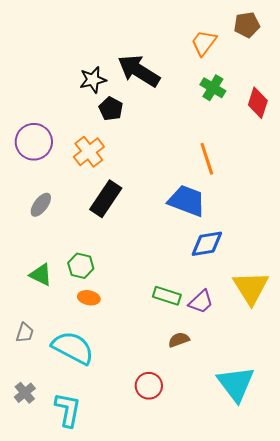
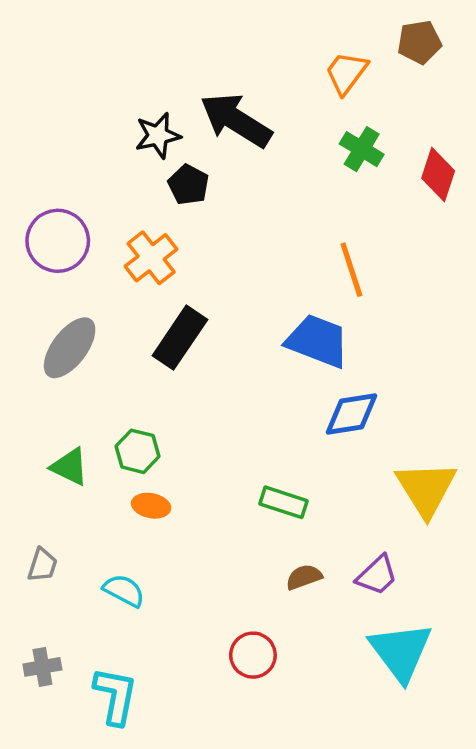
gray ellipse: (41, 205) -> (70, 348), size x1.5
purple trapezoid: (201, 302) -> (377, 575), moved
cyan semicircle: (73, 348) -> (124, 591), size x0.6
gray cross: (25, 393) -> (42, 667), turned 30

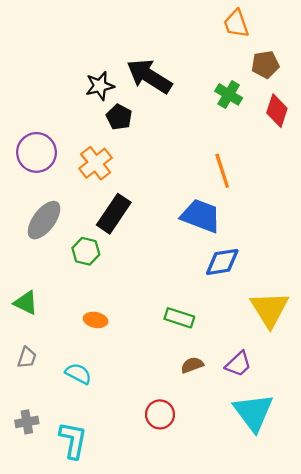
brown pentagon: (419, 42) -> (265, 64), moved
orange trapezoid: (346, 73) -> (236, 24), moved, turned -56
green hexagon: (138, 451) -> (86, 251), moved
green triangle: (70, 467) -> (26, 303), moved

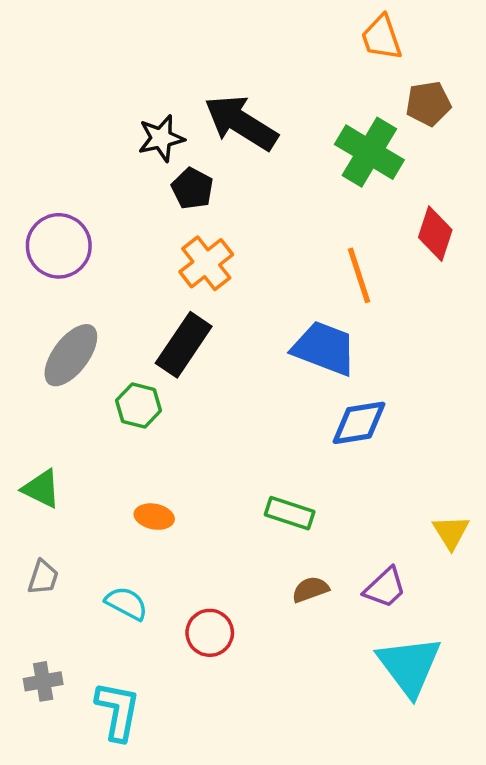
green cross: (229, 94) -> (369, 152), size x1.5
red diamond: (277, 111) -> (435, 234), moved
orange cross: (96, 163) -> (206, 263), moved
yellow triangle: (269, 309) -> (451, 532), moved, size x0.6
red circle: (160, 414) -> (210, 633), moved

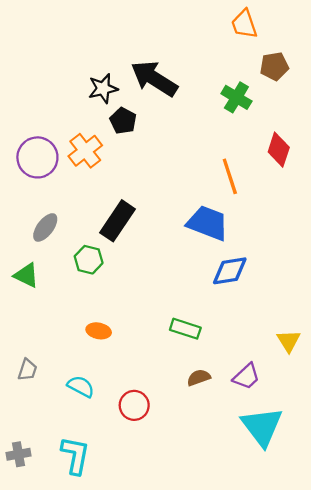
green cross: (369, 152) -> (236, 97), size x0.7
orange cross: (206, 263) -> (85, 151), moved
gray ellipse: (71, 355) -> (45, 227), size x0.7
green triangle: (41, 489) -> (26, 275), moved
gray cross: (43, 681) -> (19, 454), moved

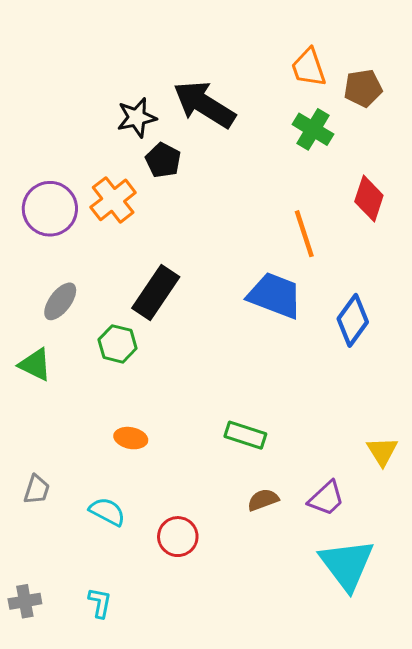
orange trapezoid: (244, 24) -> (309, 68), moved
blue diamond: (230, 271) -> (353, 320), moved, turned -45
cyan L-shape: (75, 455) -> (100, 603), size x0.6

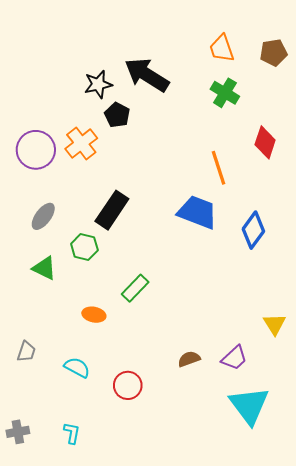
brown pentagon: (363, 88) -> (274, 53), moved
green triangle: (35, 365) -> (44, 268), moved
green rectangle: (245, 435) -> (135, 288), moved, turned -64

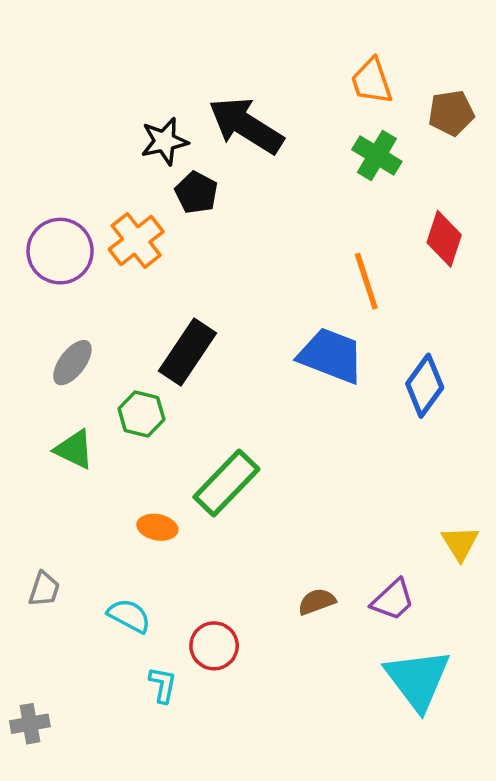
brown pentagon: (274, 53) -> (451, 113), moved
green rectangle: (135, 288) -> (226, 483), size x1.4
cyan L-shape: (72, 433) -> (163, 685), moved

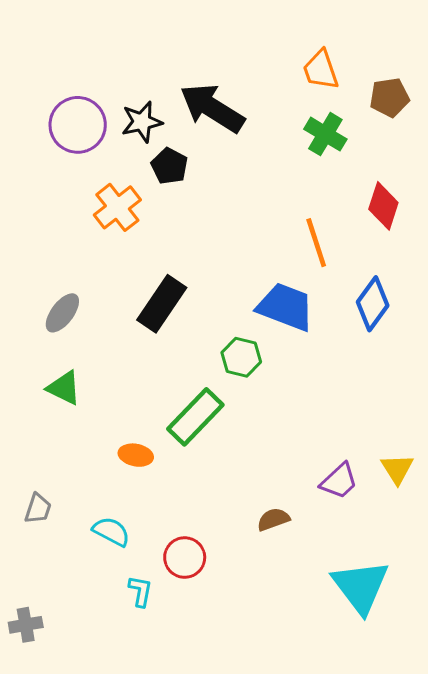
purple circle: (60, 251) -> (78, 125), moved
blue diamond: (425, 386) -> (373, 304), moved
green hexagon: (141, 414) -> (241, 357), moved
purple trapezoid: (393, 600) -> (339, 481), moved

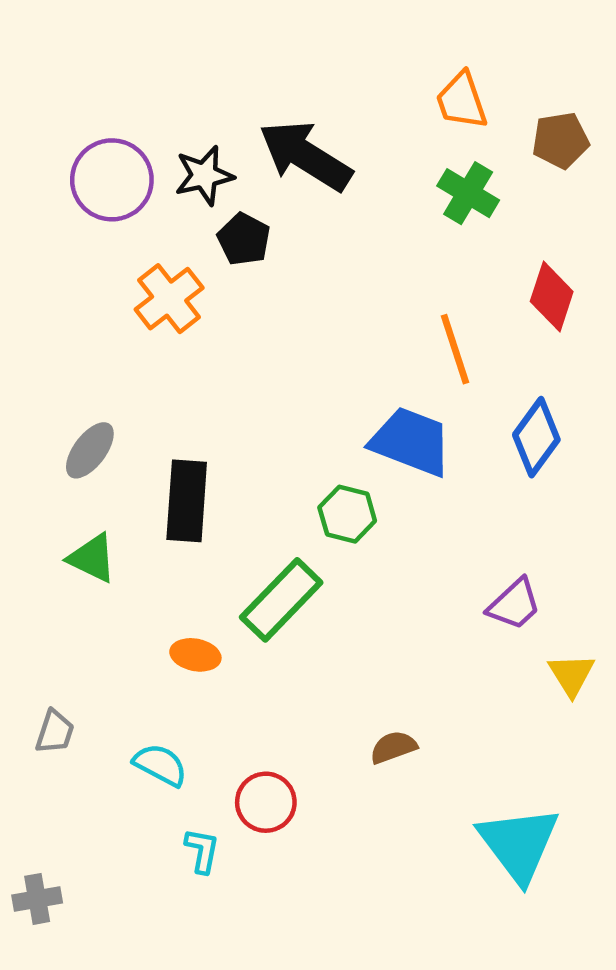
black rectangle: (162, 304) -> (187, 501), moved, turned -30
purple trapezoid: (339, 481) -> (514, 604), moved

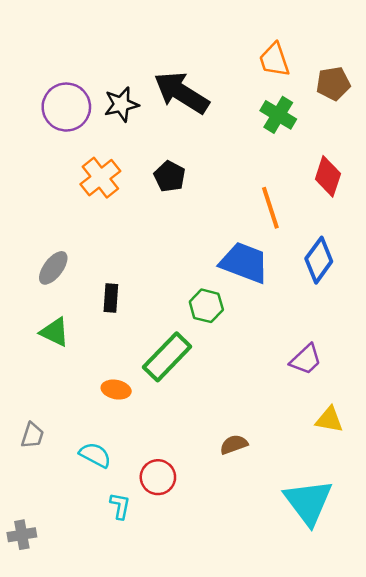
black pentagon: (244, 239) -> (170, 176), moved
black rectangle: (187, 501) -> (111, 298), size x0.6
yellow triangle: (571, 675) -> (329, 420), moved, turned -48

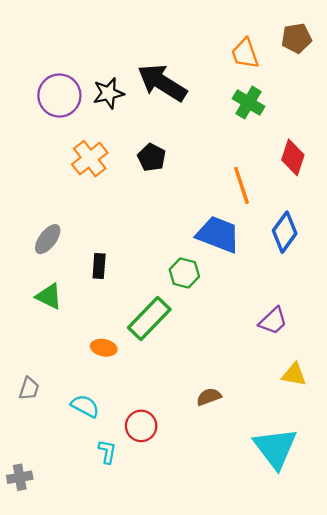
brown pentagon: (333, 83) -> (296, 38), moved

